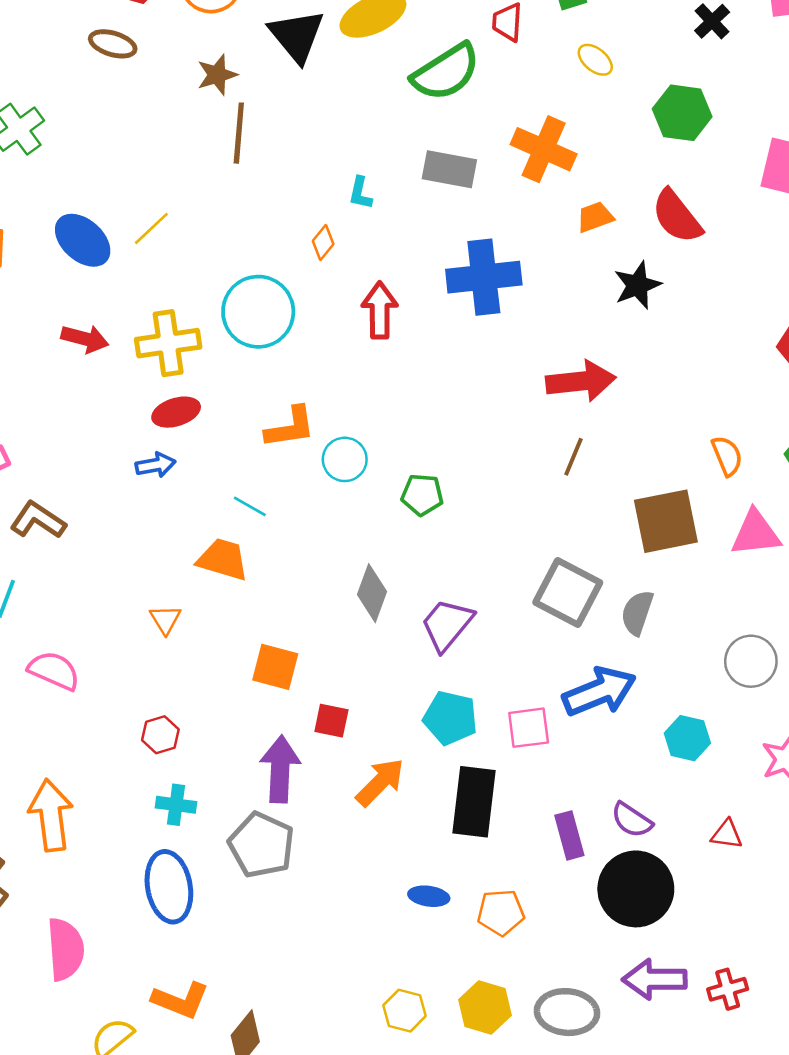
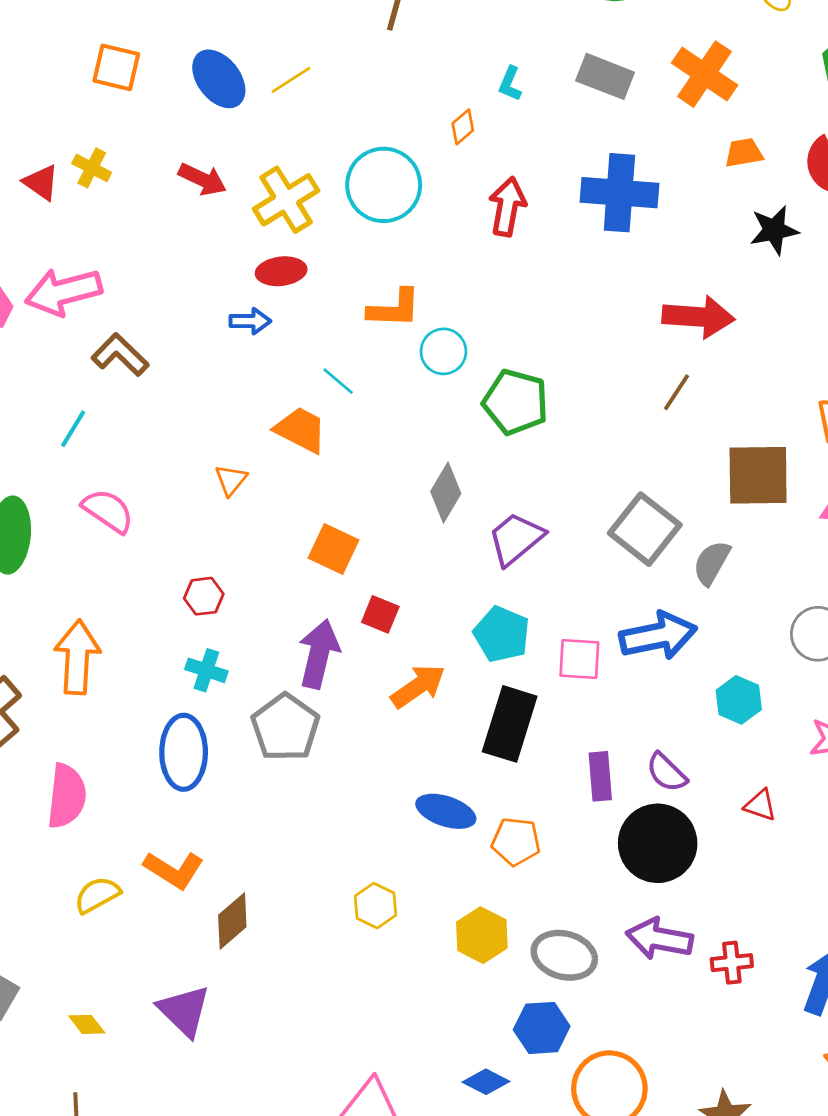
yellow cross: (168, 343) -> (286, 200), turned -34
green pentagon: (422, 495) -> (516, 402), size x1.5
blue ellipse: (429, 896) -> (446, 811), size x1.4
yellow hexagon: (405, 1011) -> (375, 906), moved

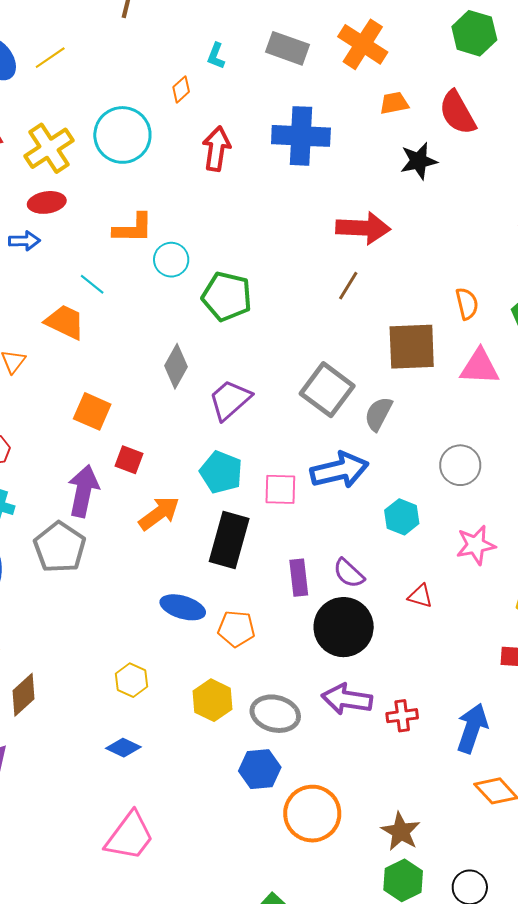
blue diamond: (486, 1082) -> (123, 748), moved

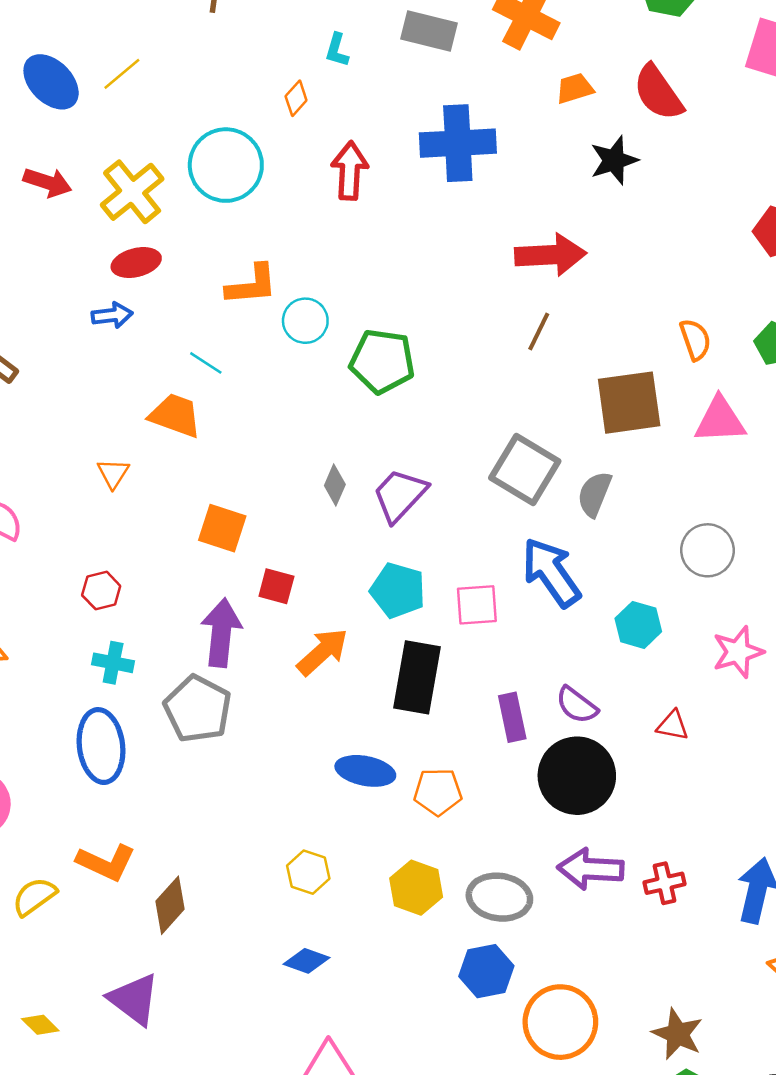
gray diamond: (176, 366) -> (335, 485), moved, size x0.7
blue arrow: (340, 470) -> (551, 572), turned -106

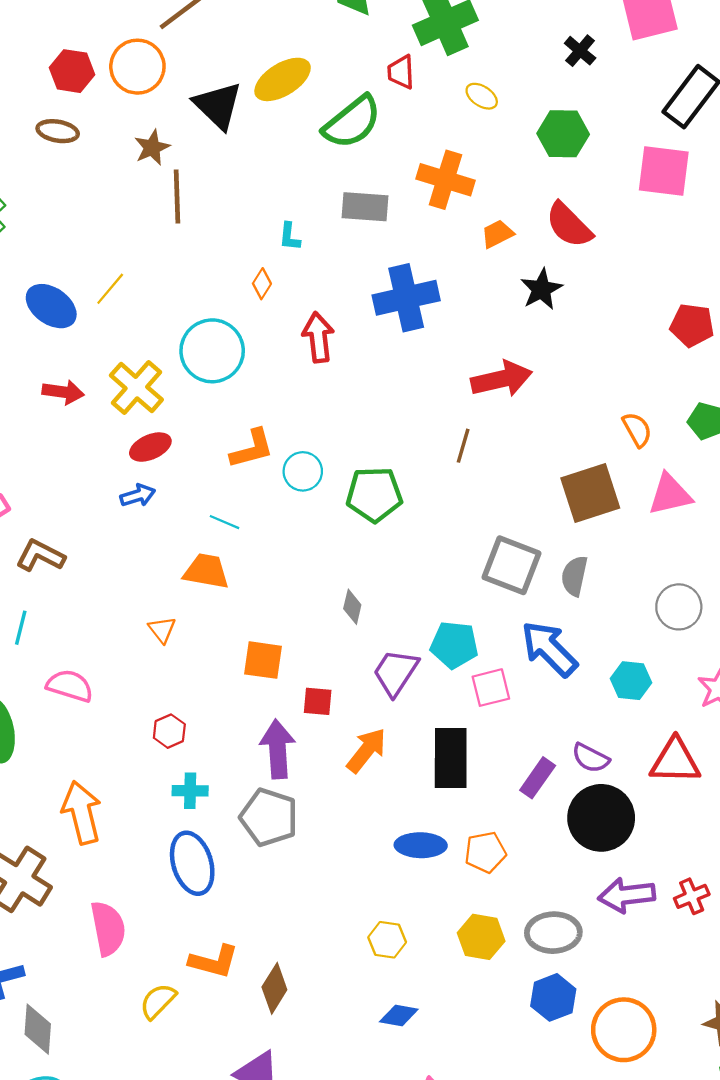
brown line: (539, 331) -> (463, 446), moved
purple trapezoid: (400, 495) -> (396, 672), moved
cyan pentagon: (398, 590) -> (454, 645), moved
purple rectangle: (512, 717) -> (538, 778), turned 57
red triangle: (673, 725) -> (675, 761), size x1.8

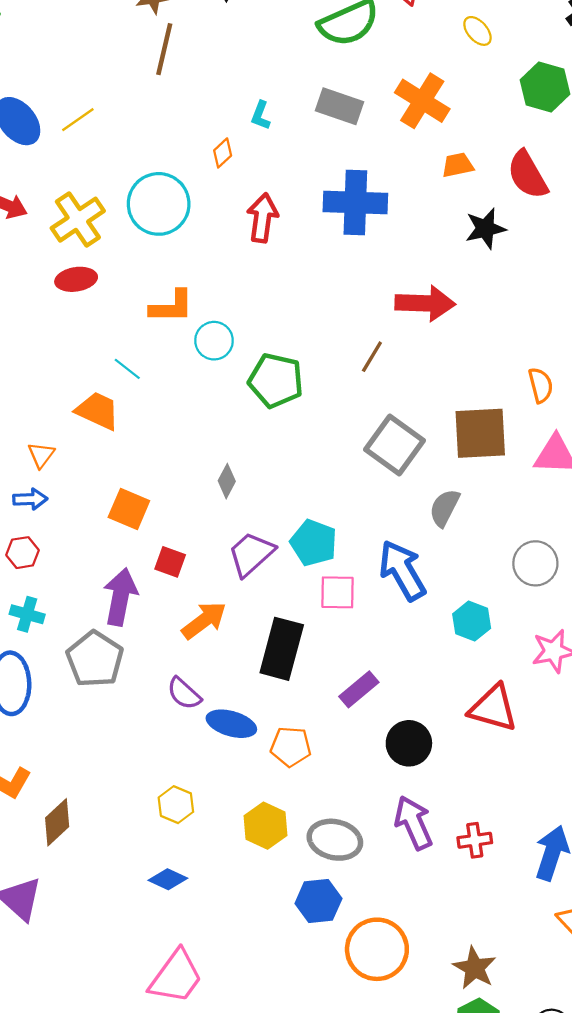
blue arrow: (138, 495) -> (30, 499), moved
gray square: (511, 565) -> (394, 445), moved
purple semicircle: (591, 758) -> (184, 693), moved
black circle: (601, 818) -> (409, 743), size x0.7
purple arrow: (627, 895) -> (414, 823), turned 58

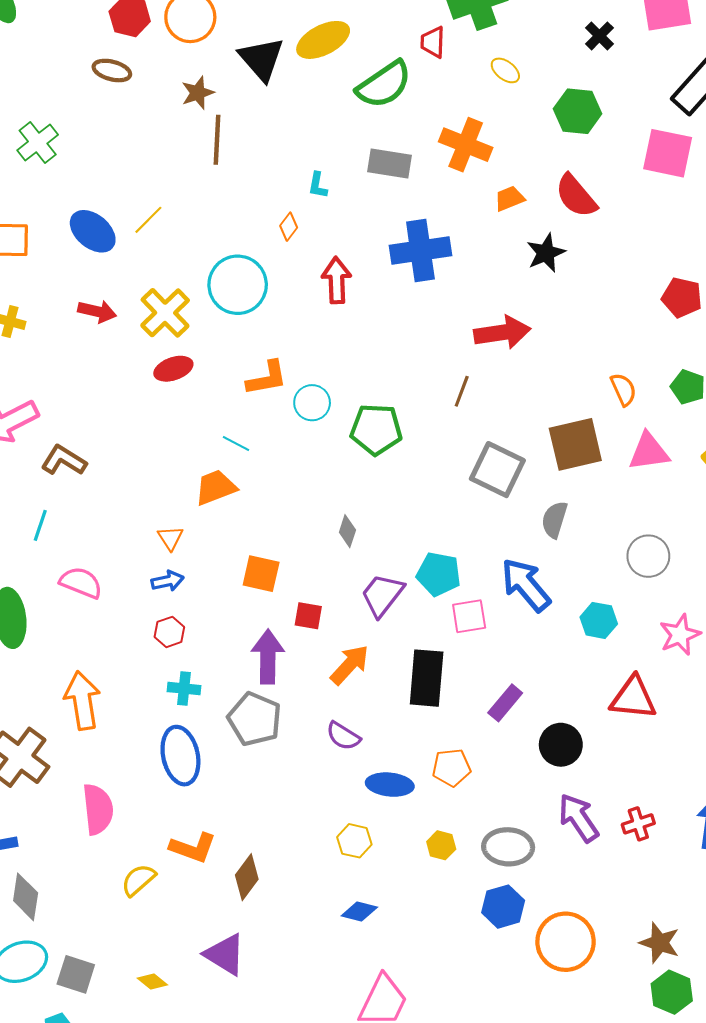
orange trapezoid: (98, 411) -> (216, 487), turned -36
blue ellipse: (231, 724) -> (390, 785), moved
yellow hexagon: (266, 826) -> (441, 845), size x0.7

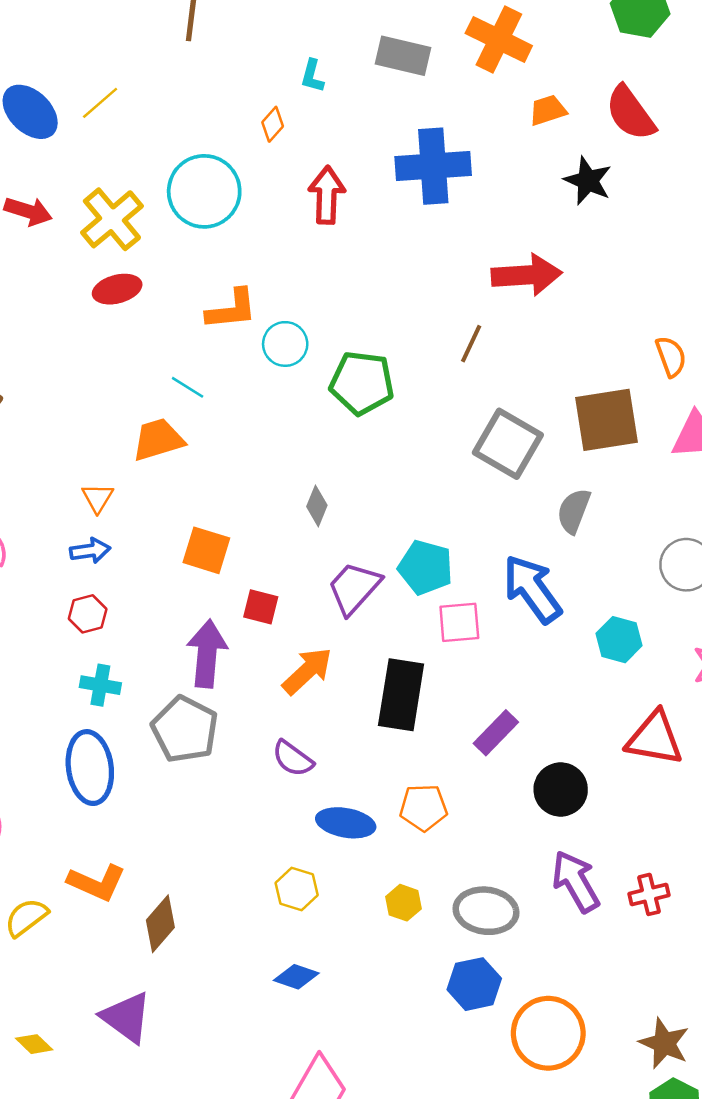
black star: (546, 253) -> (588, 181), turned -30

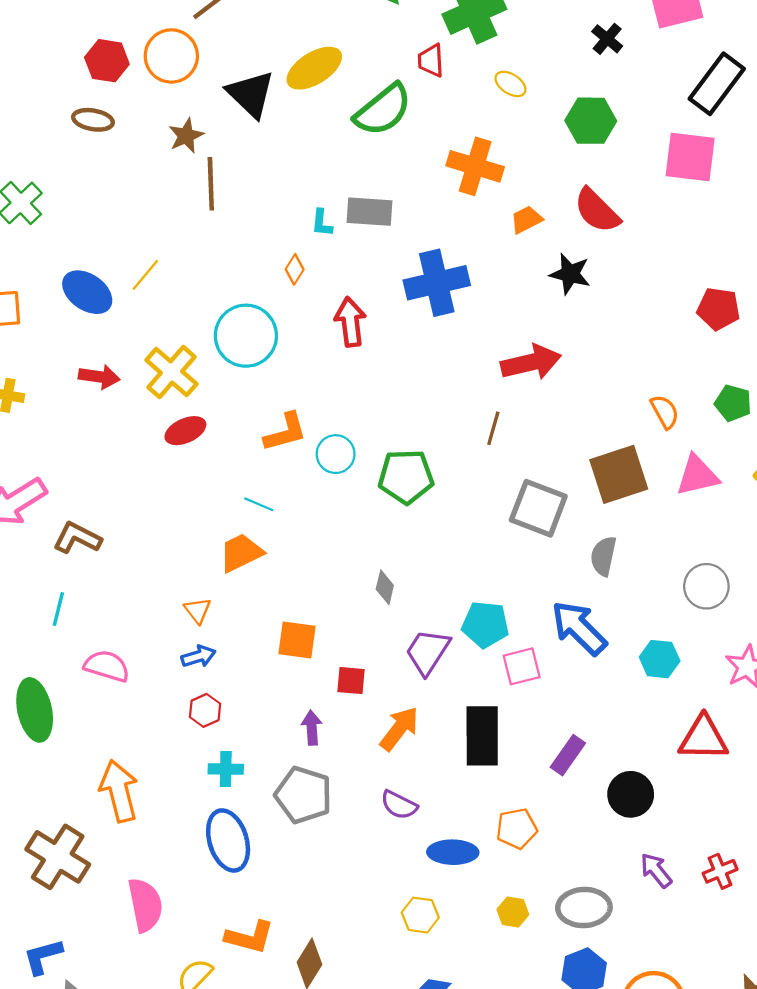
gray rectangle: (403, 56) -> (369, 212), moved
purple arrow: (207, 654) -> (312, 728), size x0.6
purple arrow: (576, 881) -> (656, 870), size x0.7

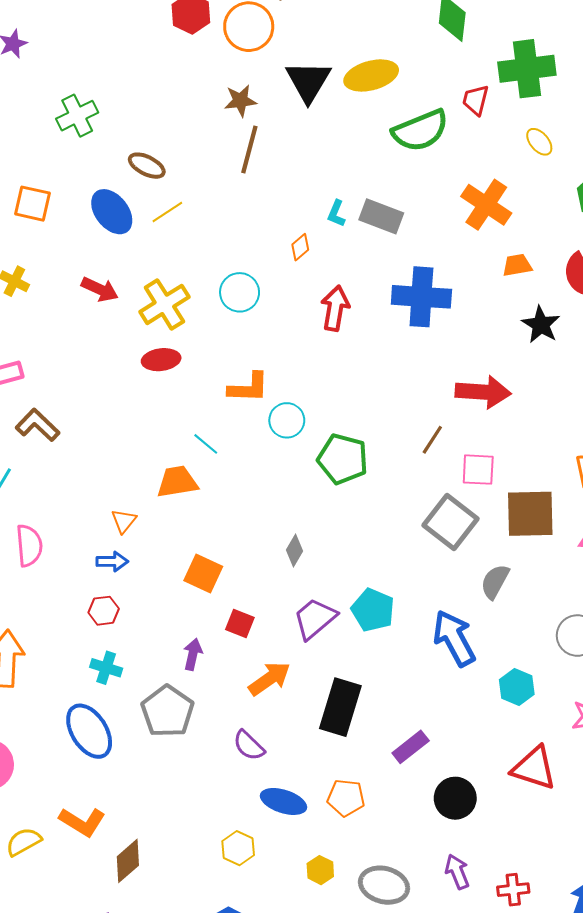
brown ellipse: (93, 120) -> (147, 166), moved
cyan circle: (246, 336) -> (240, 292), size x0.7
pink semicircle: (107, 666) -> (29, 545), turned 51
pink square: (522, 666) -> (478, 470), moved
blue ellipse: (228, 840) -> (89, 731), turned -32

